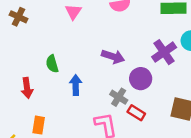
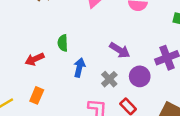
red arrow: (27, 88) -> (35, 59), turned 60
gray cross: (119, 97) -> (109, 79), moved

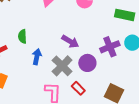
gray cross: (109, 79) -> (62, 66), size x1.5

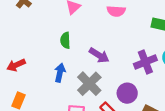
green semicircle: (22, 36) -> (65, 40), moved
purple circle: (87, 63) -> (127, 93), moved

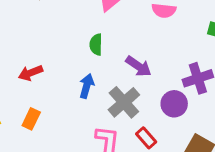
purple circle: (127, 93) -> (174, 104), moved

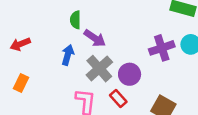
purple arrow: (139, 66) -> (95, 38), moved
purple circle: (174, 104) -> (130, 74), moved

